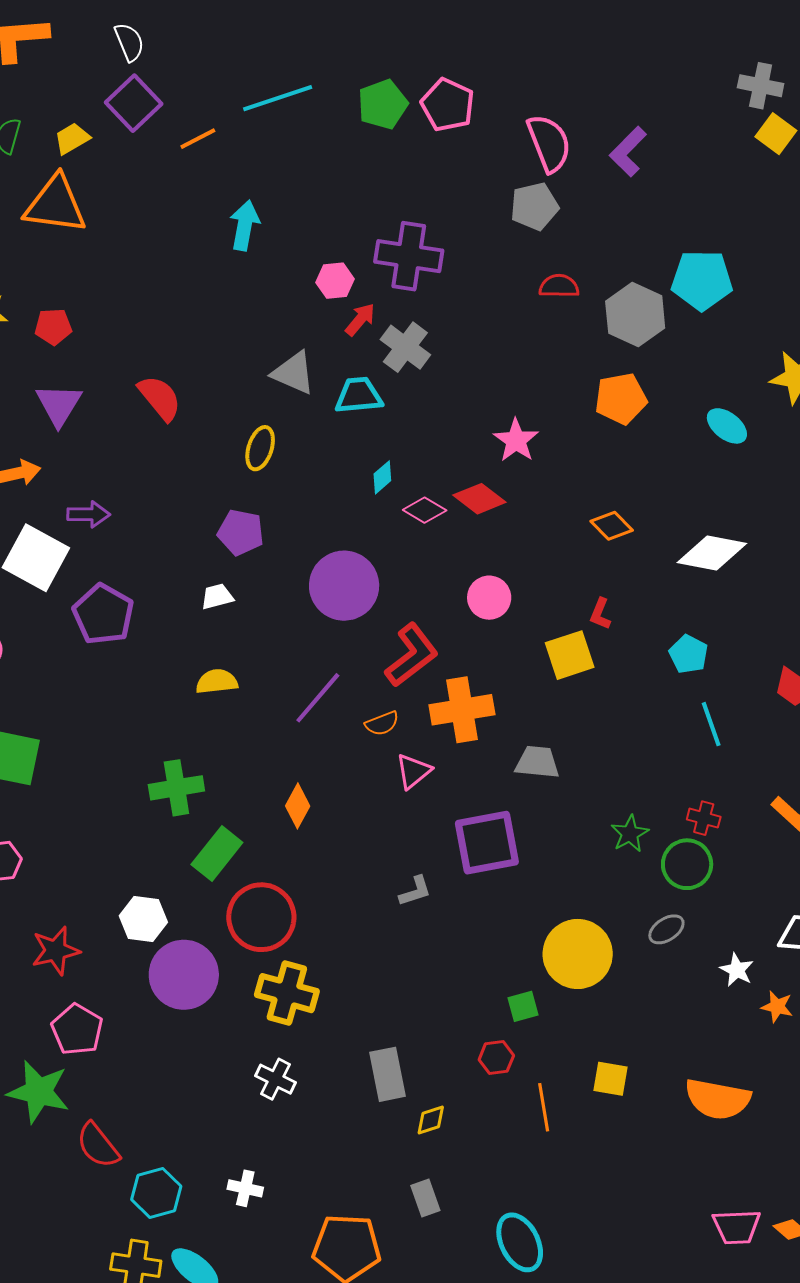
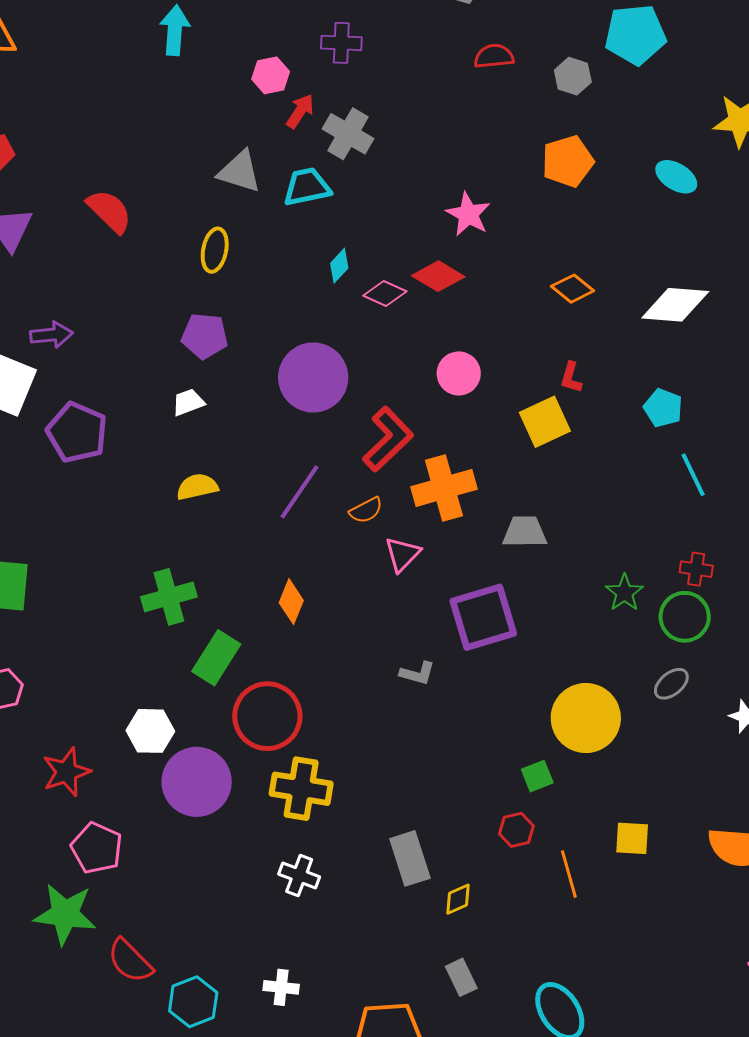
purple cross: (409, 256) -> (341, 43), size x0.6
gray hexagon: (635, 315) -> (573, 76), size x0.6
gray L-shape: (415, 891) -> (417, 673), turned 39

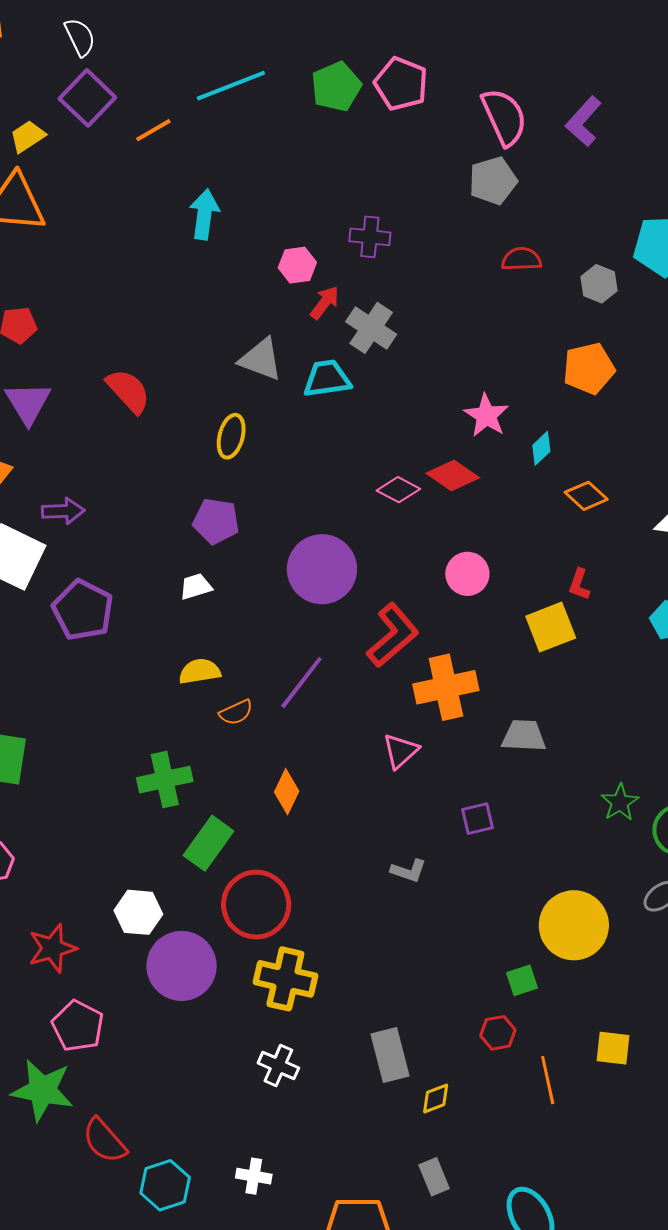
cyan diamond: (339, 266) -> (541, 448), moved
orange semicircle: (366, 510) -> (236, 712), moved
purple square: (483, 617) -> (478, 819), size x0.5

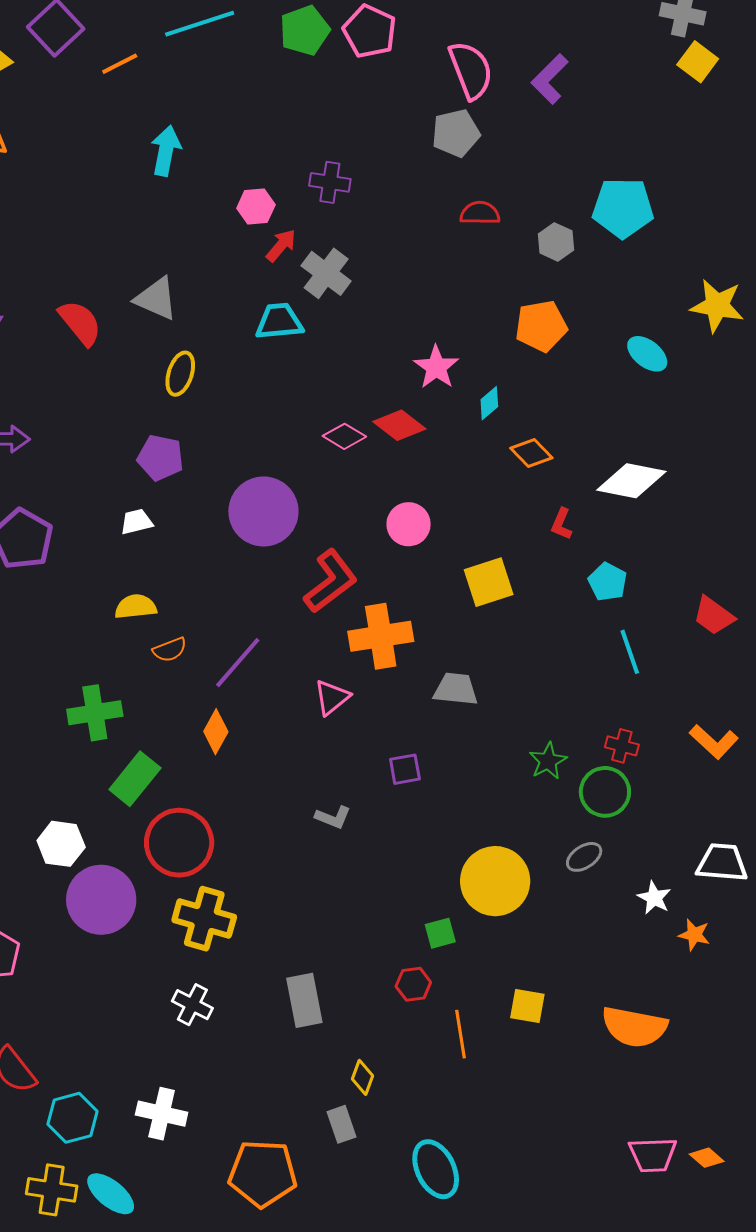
gray triangle: (261, 359) -> (156, 299), moved
red L-shape: (579, 584) -> (562, 524), moved
purple line: (301, 683) -> (238, 663), moved
yellow diamond: (436, 1099) -> (362, 1077), moved, turned -52
white cross: (254, 1176) -> (162, 1114), size x1.4

